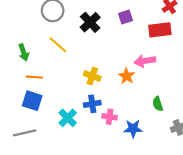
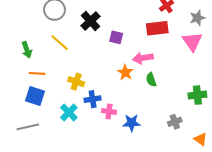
purple square: (126, 17) -> (116, 37), moved, turned 32
yellow cross: (92, 76) -> (76, 82), moved
green semicircle: (158, 104) -> (151, 80), moved

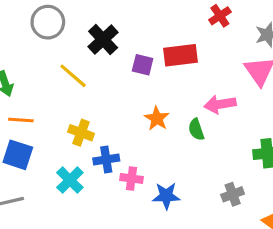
red rectangle: (157, 28) -> (180, 55), moved
yellow line: (60, 43) -> (73, 76), moved
pink arrow: (143, 58) -> (220, 104), moved

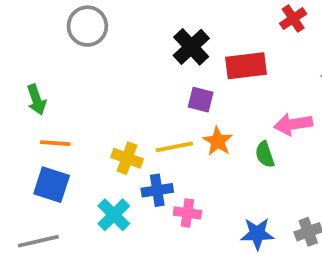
black cross: (103, 39) -> (191, 47), moved
purple square: (143, 65) -> (201, 100), moved
yellow line: (73, 76) -> (174, 147), moved, turned -52
blue star: (166, 196) -> (257, 234), moved

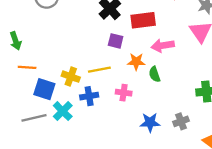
pink arrow: (293, 124) -> (163, 46), moved
orange star: (218, 141) -> (136, 62), moved, turned -30
blue square: (52, 185) -> (44, 89), moved
pink cross: (187, 213) -> (124, 93), moved
gray line: (38, 241) -> (34, 118), moved

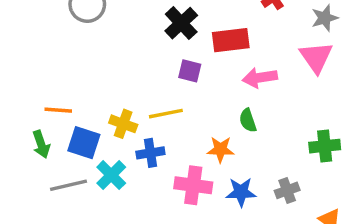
green arrow: (16, 41) -> (41, 144), moved
orange star: (136, 62) -> (220, 149), moved
pink cross: (124, 93) -> (193, 185), moved, size x1.5

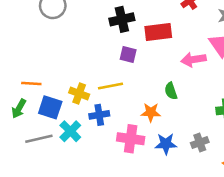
black cross: (181, 23) -> (122, 19), turned 30
pink arrow: (260, 78) -> (193, 60), moved
green arrow: (41, 144) -> (19, 109), turned 48

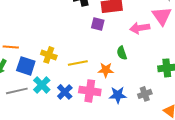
purple square: (128, 55) -> (98, 24), moved
yellow line: (111, 86) -> (78, 63), moved
blue cross: (99, 115) -> (65, 92), moved, turned -35

